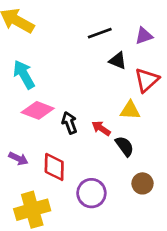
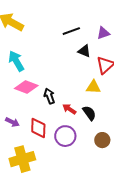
red arrow: (101, 128) -> (69, 109), moved
purple circle: (91, 193) -> (65, 136), moved

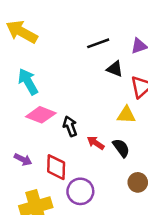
purple circle: (65, 136) -> (80, 191), moved

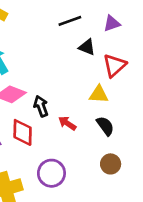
black semicircle: (121, 148) -> (105, 126), moved
red diamond: (56, 167) -> (23, 132), moved

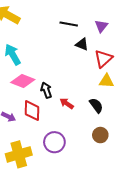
black line: (70, 21) -> (69, 24), turned 30
purple triangle: (112, 23) -> (101, 26), turned -32
yellow triangle: (99, 94) -> (106, 81), moved

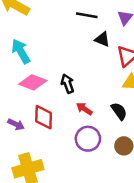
black arrow: (46, 90) -> (68, 84), moved
purple circle: (54, 142) -> (88, 139), moved

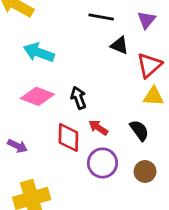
cyan arrow: (21, 51) -> (39, 52), moved, turned -40
red diamond: (44, 117) -> (68, 137), moved

